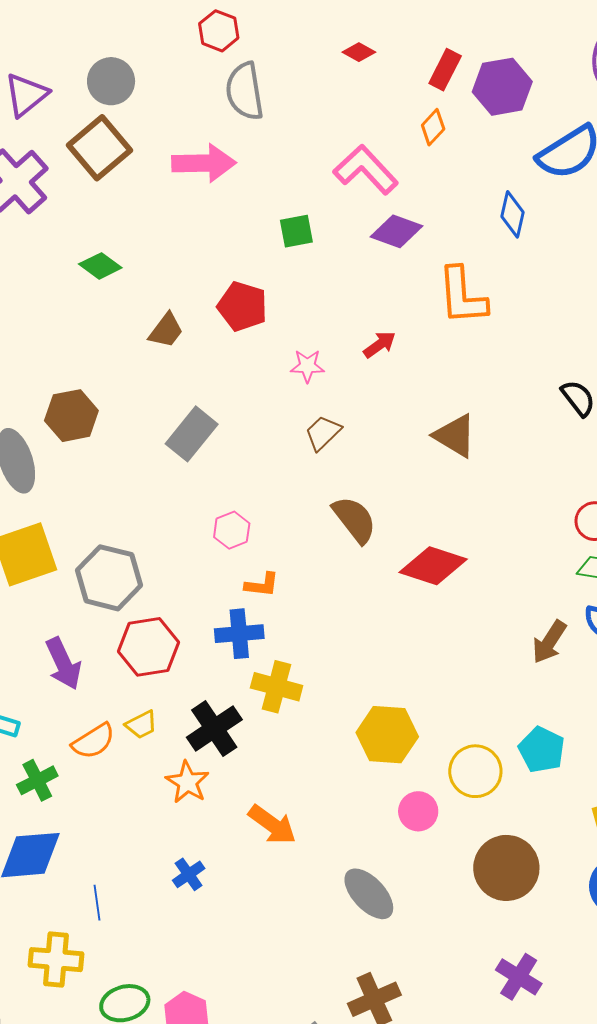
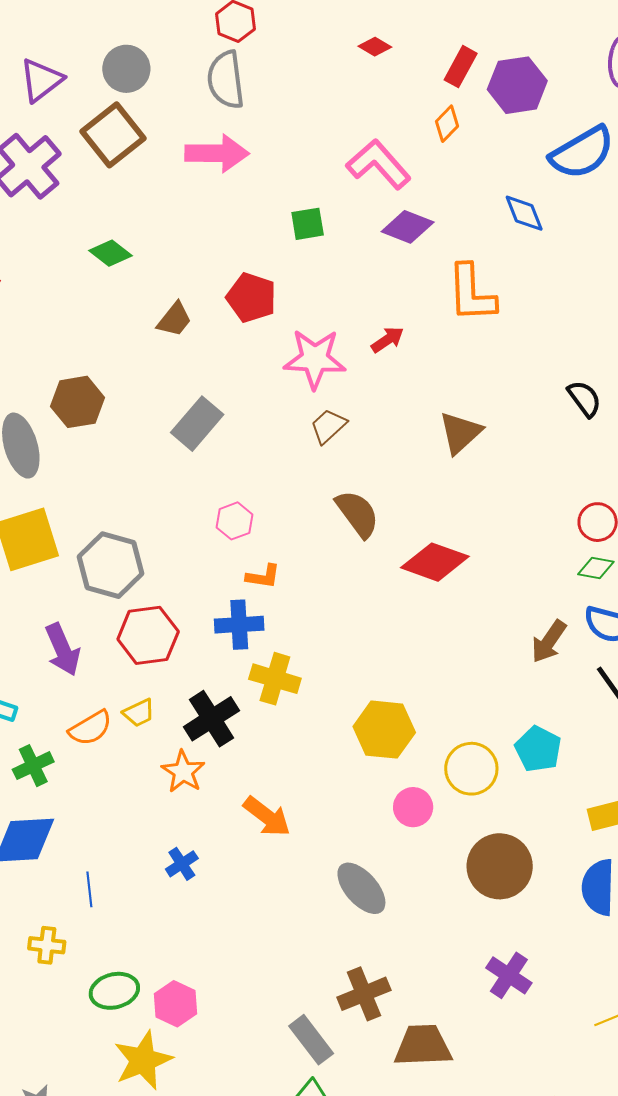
gray semicircle: (245, 91) -> (226, 80), moved
blue diamond: (513, 214) -> (524, 213), turned -36
pink star: (307, 366) -> (315, 359), size x1.8
brown triangle: (455, 436) -> (460, 433), turned 45
yellow cross: (56, 960) -> (47, 945), size x0.7

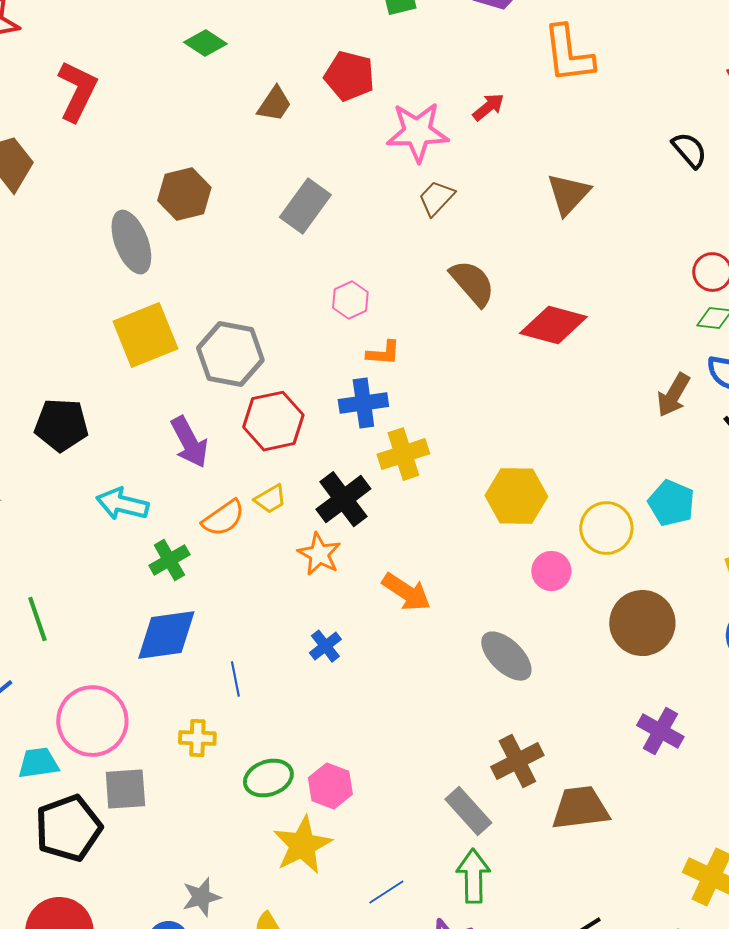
yellow cross: (275, 679) -> (403, 454), turned -30

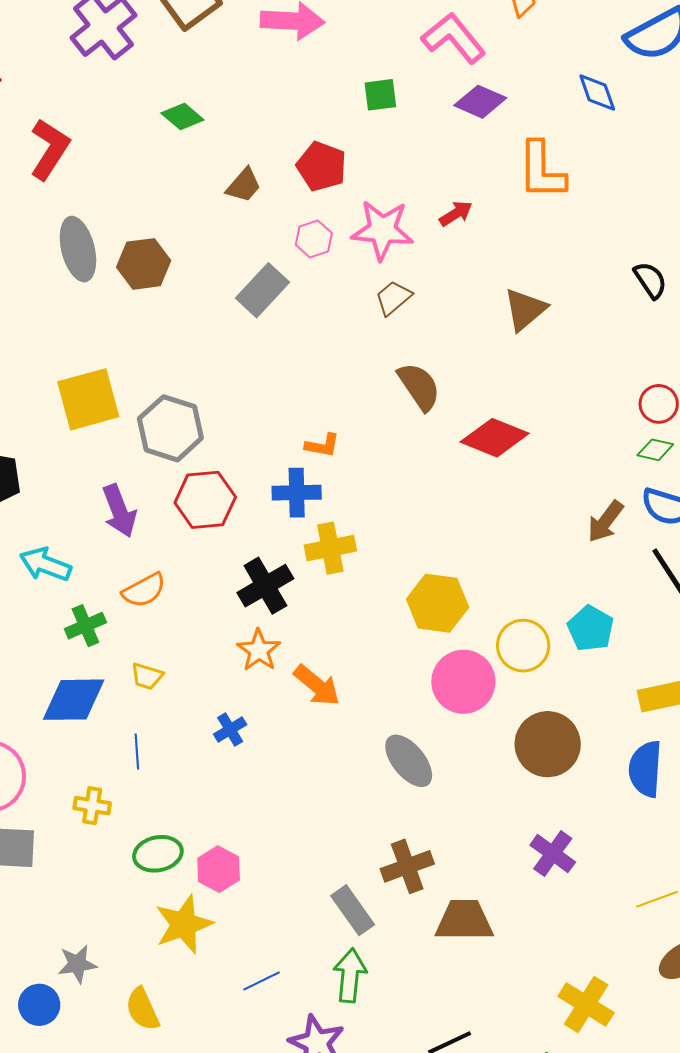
gray ellipse: (131, 242) -> (78, 249), moved
pink hexagon: (350, 300) -> (314, 239), moved
yellow trapezoid: (270, 499) -> (147, 676), moved, turned 40
orange star: (319, 554) -> (259, 650), moved
pink circle: (551, 571) -> (463, 682), size x1.6

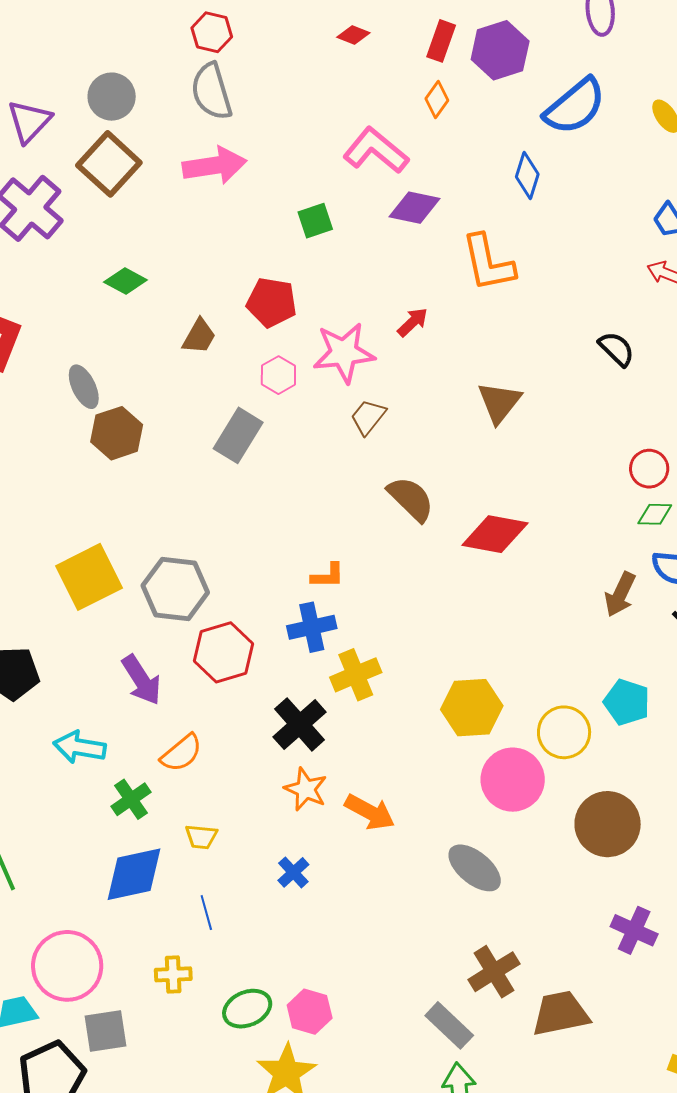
blue diamond: (597, 92) -> (527, 175), turned 48
gray ellipse: (78, 249) -> (84, 387), moved, size x0.7

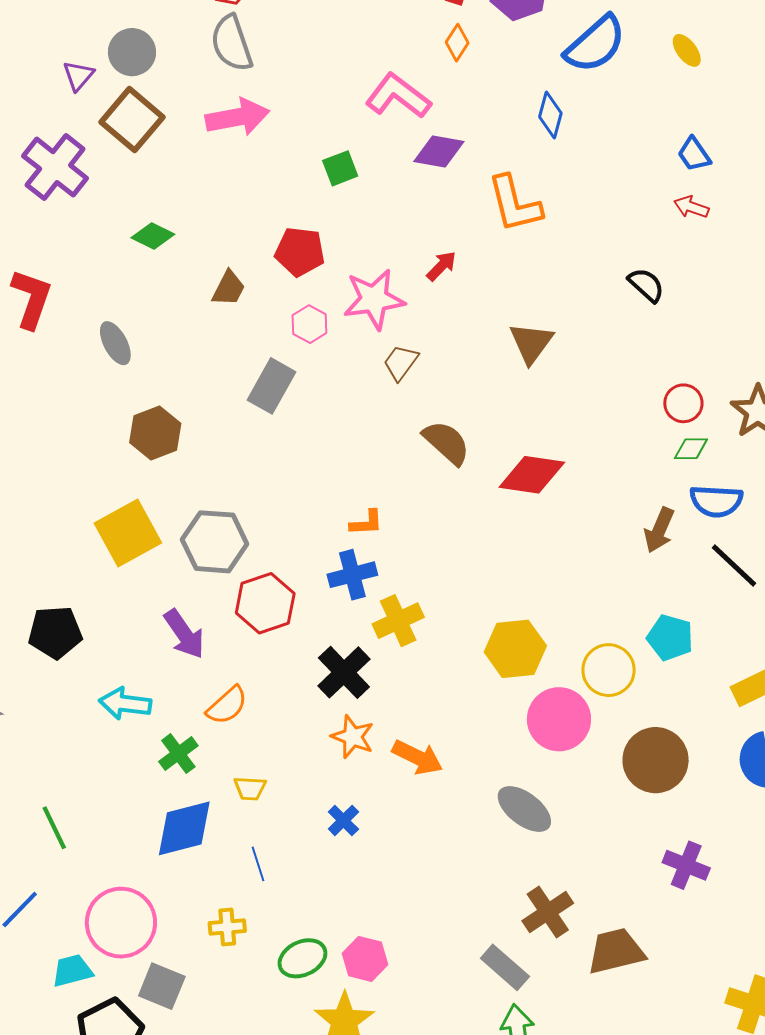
purple triangle: (29, 121) -> (78, 76), moved, size x0.7
brown hexagon: (117, 433) -> (155, 433), moved
gray square: (105, 1031) -> (162, 986), turned 33

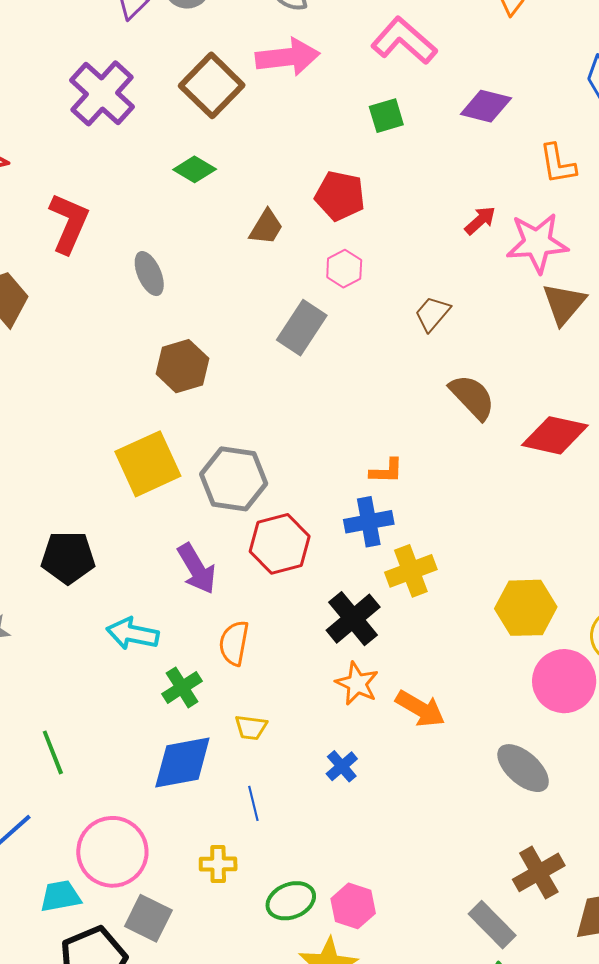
pink L-shape: (398, 96) -> (404, 41), moved
brown square: (132, 120) -> (212, 85), moved
orange L-shape: (515, 204) -> (558, 164), size x0.7
pink star: (374, 299) -> (537, 243), moved
orange semicircle: (227, 705) -> (234, 643), turned 138

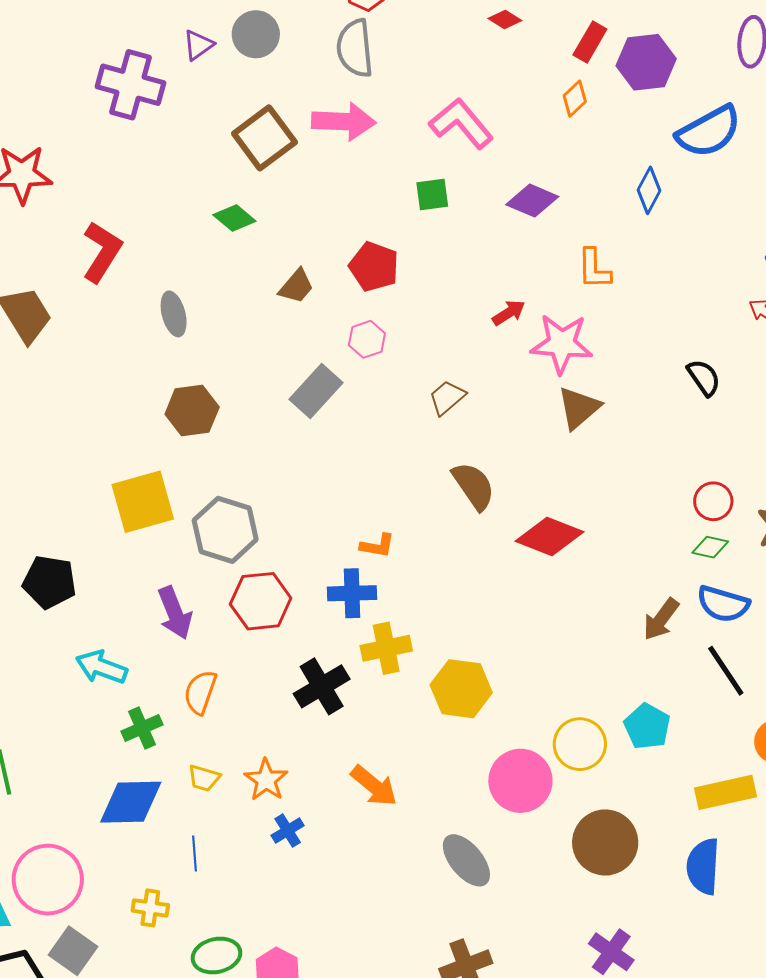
purple cross: (102, 93) -> (130, 85), moved, turned -36
yellow hexagon: (526, 608) -> (461, 689), moved
orange star: (357, 684) -> (266, 780), moved

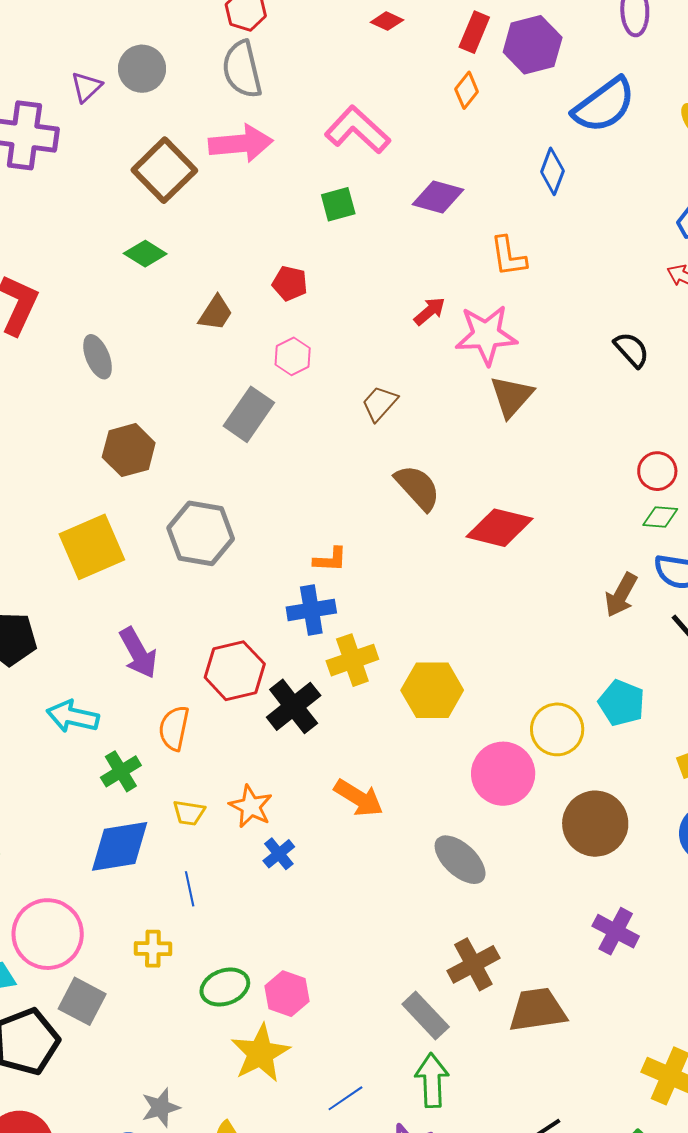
red pentagon: (374, 267) -> (290, 283), size x0.7
gray hexagon: (225, 530) -> (201, 533), moved
red hexagon: (261, 601) -> (235, 671), moved

